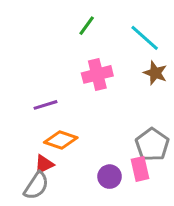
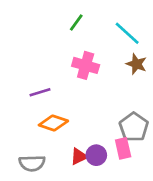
pink cross: (97, 74) -> (86, 65), turned 30
red triangle: (44, 164) -> (79, 156), moved
gray semicircle: (36, 186) -> (32, 163), turned 55

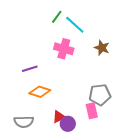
cyan line: (127, 33) -> (75, 25), moved
gray pentagon: (134, 127) -> (100, 95), turned 30
purple circle: (96, 155) -> (68, 124), moved

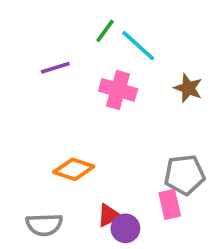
purple line: (30, 69) -> (55, 68), moved

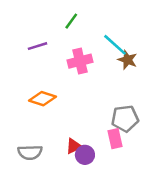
cyan line: (138, 46) -> (115, 45), moved
pink cross: (118, 90) -> (80, 61), turned -30
orange diamond: (74, 169) -> (42, 99), moved

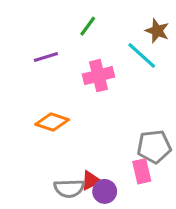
brown star: (127, 60) -> (157, 31), moved
gray semicircle: (30, 152) -> (69, 188), moved

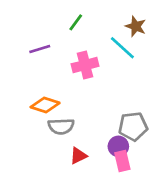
pink rectangle: (142, 171) -> (122, 161), moved
gray semicircle: (69, 188) -> (61, 126), moved
purple circle: (105, 191) -> (118, 146), moved

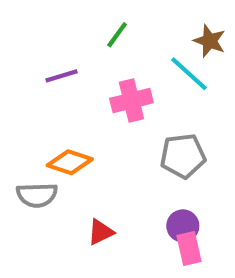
gray semicircle: (61, 126) -> (37, 195), moved
gray pentagon: (133, 126) -> (183, 156), moved
red triangle: (78, 156) -> (101, 232), moved

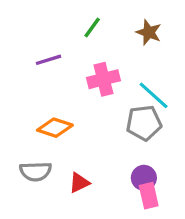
brown star: (210, 41) -> (149, 32), moved
cyan line: (189, 74) -> (154, 95), moved
gray semicircle: (37, 195) -> (36, 171), moved

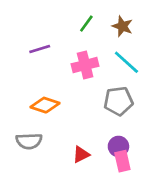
green line: (92, 27) -> (86, 24), moved
cyan line: (154, 95) -> (126, 62), moved
red triangle: (79, 183) -> (81, 154), moved

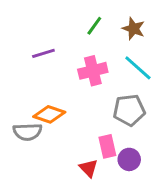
gray semicircle: (29, 141) -> (27, 132), moved
red triangle: (81, 154) -> (88, 168), turned -48
pink rectangle: (122, 161) -> (107, 146), moved

